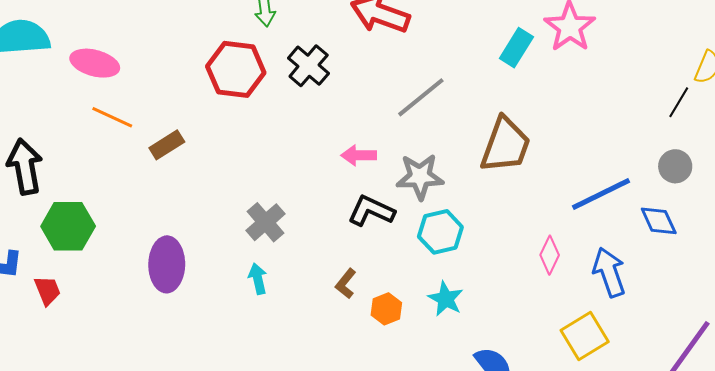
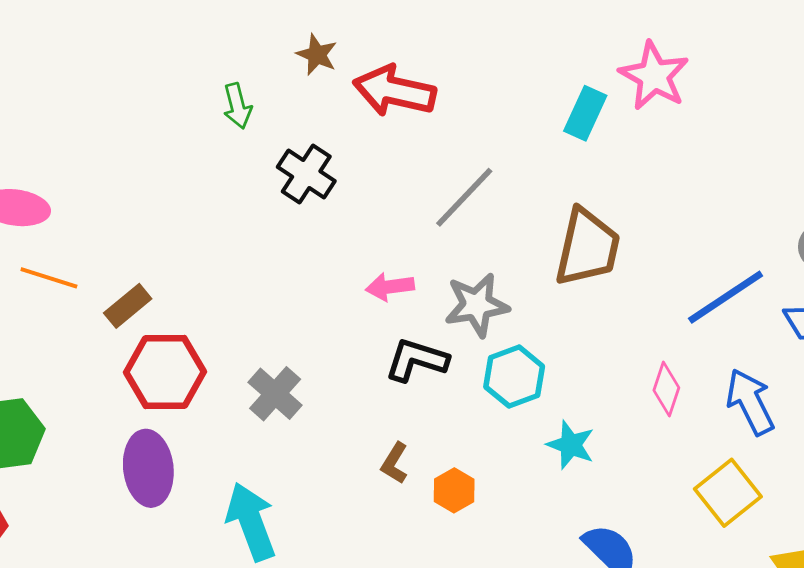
red hexagon: (236, 69) -> (165, 372), moved
cyan arrow: (258, 279) -> (251, 522), moved, size x1.8
cyan star: (446, 299) -> (571, 445), moved

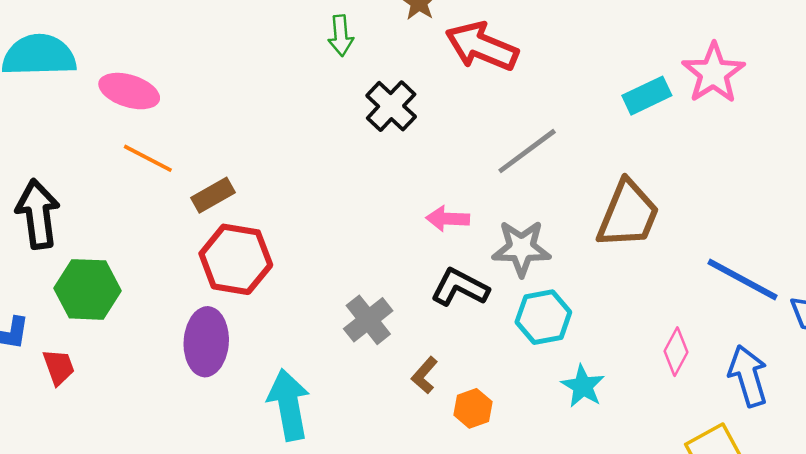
cyan rectangle: (585, 113) -> (647, 96), turned 30
blue line: (726, 297) -> (742, 280), turned 52
gray cross: (275, 394) -> (368, 320), moved

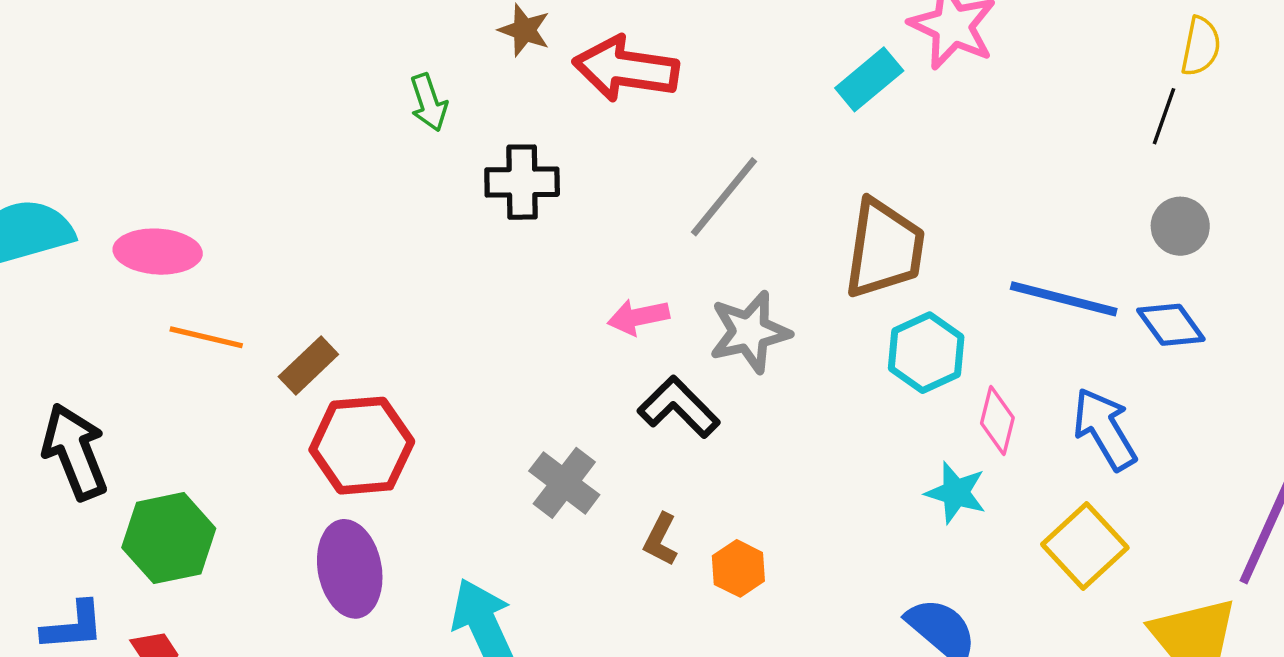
black cross: (391, 106) -> (522, 182), turned -30
black L-shape: (460, 287) -> (679, 407), turned 32
cyan hexagon: (543, 317) -> (926, 353), moved
cyan star: (583, 386) -> (956, 493), moved

